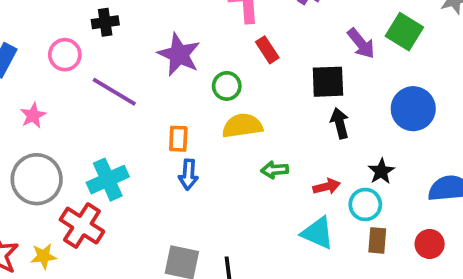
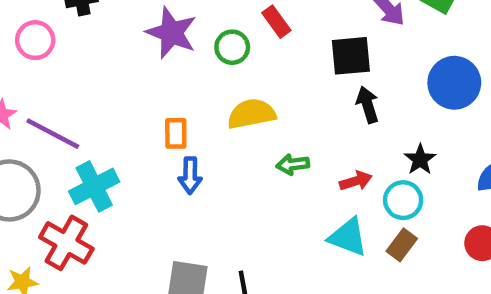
green circle: (227, 86) -> (232, 47), moved
purple line: (114, 92) -> (53, 134), moved
brown rectangle: (377, 240) -> (402, 245), moved, turned 35

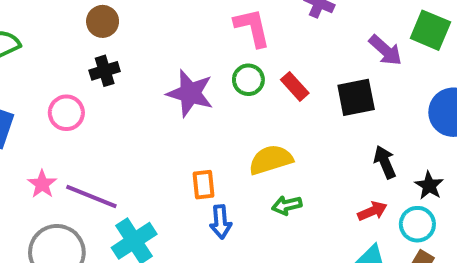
red rectangle: (276, 22) -> (295, 86), moved
green circle: (232, 47) -> (248, 80), moved
black arrow: (368, 105) -> (385, 162), moved
green arrow: (293, 164) -> (287, 205), moved

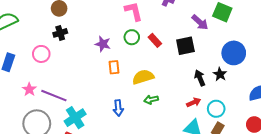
purple star: (190, 93) -> (103, 44), size x0.7
orange rectangle: (204, 185) -> (114, 67), moved
black star: (429, 185) -> (220, 74), moved

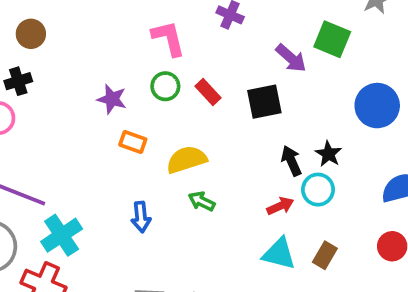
black cross: (60, 33) -> (18, 81), moved
blue circle: (234, 53) -> (377, 106), moved
orange rectangle: (114, 67) -> (133, 142), turned -64
green arrow: (151, 100) -> (202, 201), turned 40
cyan circle: (216, 109) -> (318, 190), moved

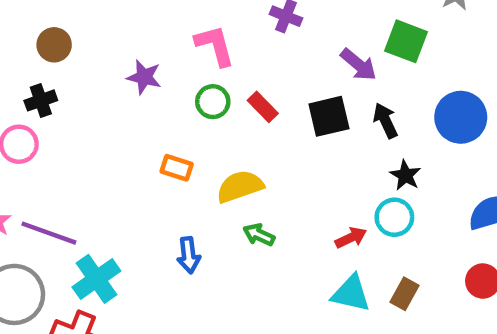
purple star: (112, 99) -> (144, 77), moved
black arrow: (291, 161) -> (385, 121), moved

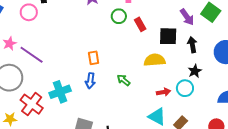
orange rectangle: (177, 168) -> (94, 58), moved, turned 48
yellow semicircle: (240, 186) -> (155, 60), moved
cyan cross: (96, 279) -> (60, 92), moved

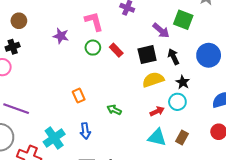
yellow semicircle: (155, 60) -> (153, 80), moved
blue arrow: (90, 81) -> (85, 131), moved

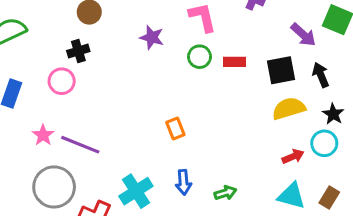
red rectangle: (116, 50) -> (235, 62), turned -48
green arrow: (114, 110) -> (225, 193), moved, turned 136

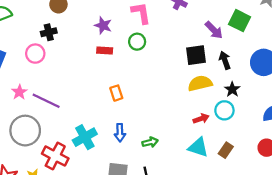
red rectangle: (235, 62) -> (105, 50), moved

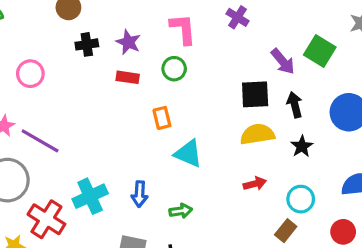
black cross: (49, 32) -> (87, 44), moved
orange rectangle: (116, 93) -> (162, 118), moved
cyan circle: (224, 110) -> (301, 199), moved
cyan triangle: (198, 147) -> (188, 154), moved

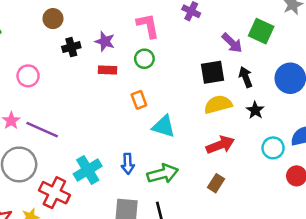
red arrow: (255, 184) -> (220, 145), size x1.5
cyan circle: (301, 199) -> (273, 148), moved
green arrow: (181, 211) -> (163, 174), size x1.6
brown rectangle: (286, 231) -> (216, 183), moved

